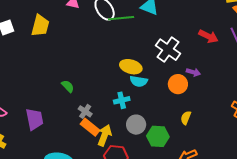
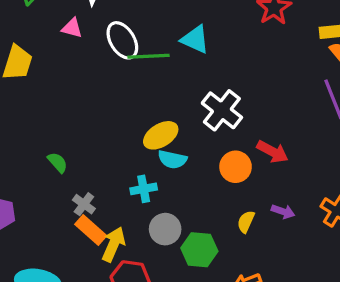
red arrow: (208, 36) -> (273, 152), moved
yellow ellipse: (131, 67) -> (161, 135), turned -50
purple arrow: (193, 72) -> (283, 211), moved

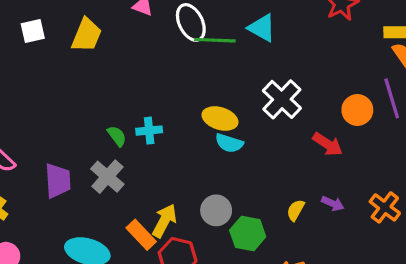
yellow ellipse: (161, 135) -> (220, 118), turned 44
orange circle: (236, 167) -> (357, 110), moved
cyan cross: (144, 189) -> (149, 131), moved
gray cross: (84, 204) -> (107, 177), moved, size x1.5
orange rectangle: (91, 230) -> (141, 235), moved

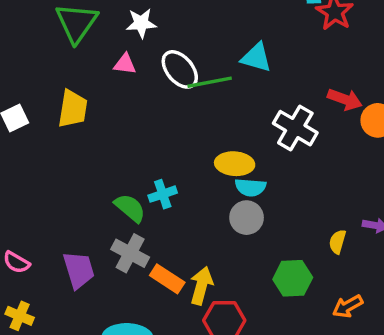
green semicircle: (117, 136) -> (130, 208), size x1.4
red arrow: (328, 144) -> (345, 99), moved
gray circle: (216, 210) -> (247, 218), moved
orange rectangle: (141, 235) -> (167, 279), moved

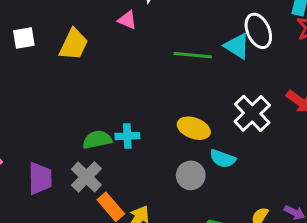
white ellipse: (180, 69) -> (258, 31), moved
cyan semicircle: (251, 187) -> (223, 159), moved
green semicircle: (130, 208) -> (97, 140), turned -68

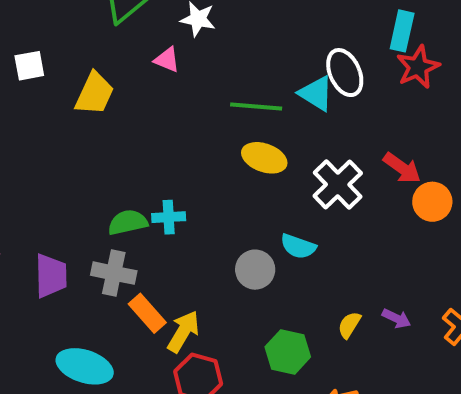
white square: (24, 38) -> (29, 66), moved
yellow ellipse: (194, 128) -> (264, 158), moved
gray cross: (86, 177) -> (114, 273), turned -32

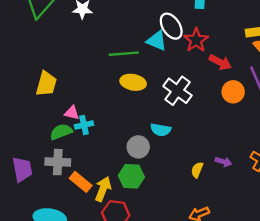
pink triangle: (167, 60) -> (72, 113), moved
red star: (418, 67) -> (196, 40), moved
yellow trapezoid: (95, 94) -> (46, 84), moved
red arrow: (402, 168) -> (220, 62), moved
green hexagon: (288, 352) -> (131, 176), moved

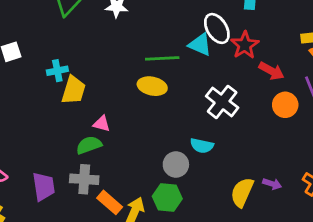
yellow ellipse: (133, 82) -> (152, 86), moved
cyan cross: (84, 125) -> (57, 71), moved
yellow semicircle: (197, 170) -> (242, 192), size x1.6

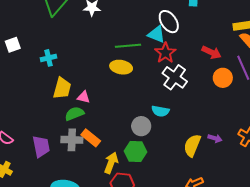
red star: (245, 45) -> (165, 53), moved
yellow trapezoid: (73, 90) -> (62, 88), moved
orange rectangle: (110, 202) -> (91, 138), moved

